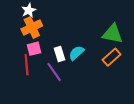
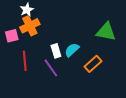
pink square: (34, 49) -> (12, 36), moved
orange rectangle: (112, 57) -> (93, 64), moved

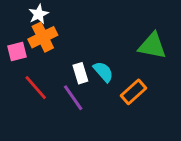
cyan semicircle: (72, 50) -> (103, 72), turned 91
red line: (25, 61) -> (36, 88), turned -36

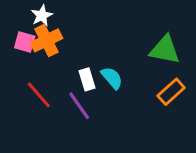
pink square: (17, 52) -> (25, 42), moved, turned 30
orange rectangle: (134, 92) -> (171, 92), moved

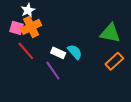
white rectangle: (87, 79) -> (58, 53), turned -48
red line: (39, 95) -> (26, 51), moved

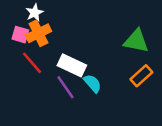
cyan semicircle: (75, 52) -> (92, 83), moved
white rectangle: (58, 53) -> (72, 65), size x1.5

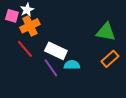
pink square: (20, 35) -> (12, 16), moved
cyan semicircle: (92, 83) -> (72, 65), turned -49

